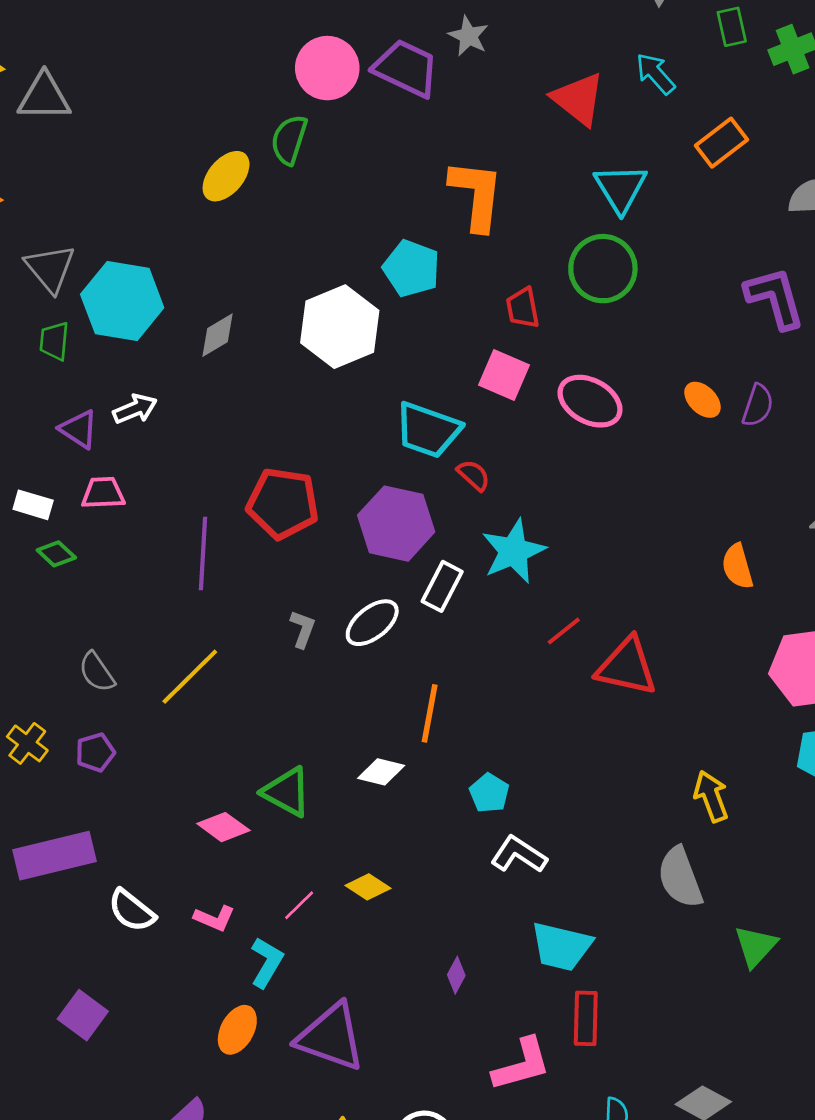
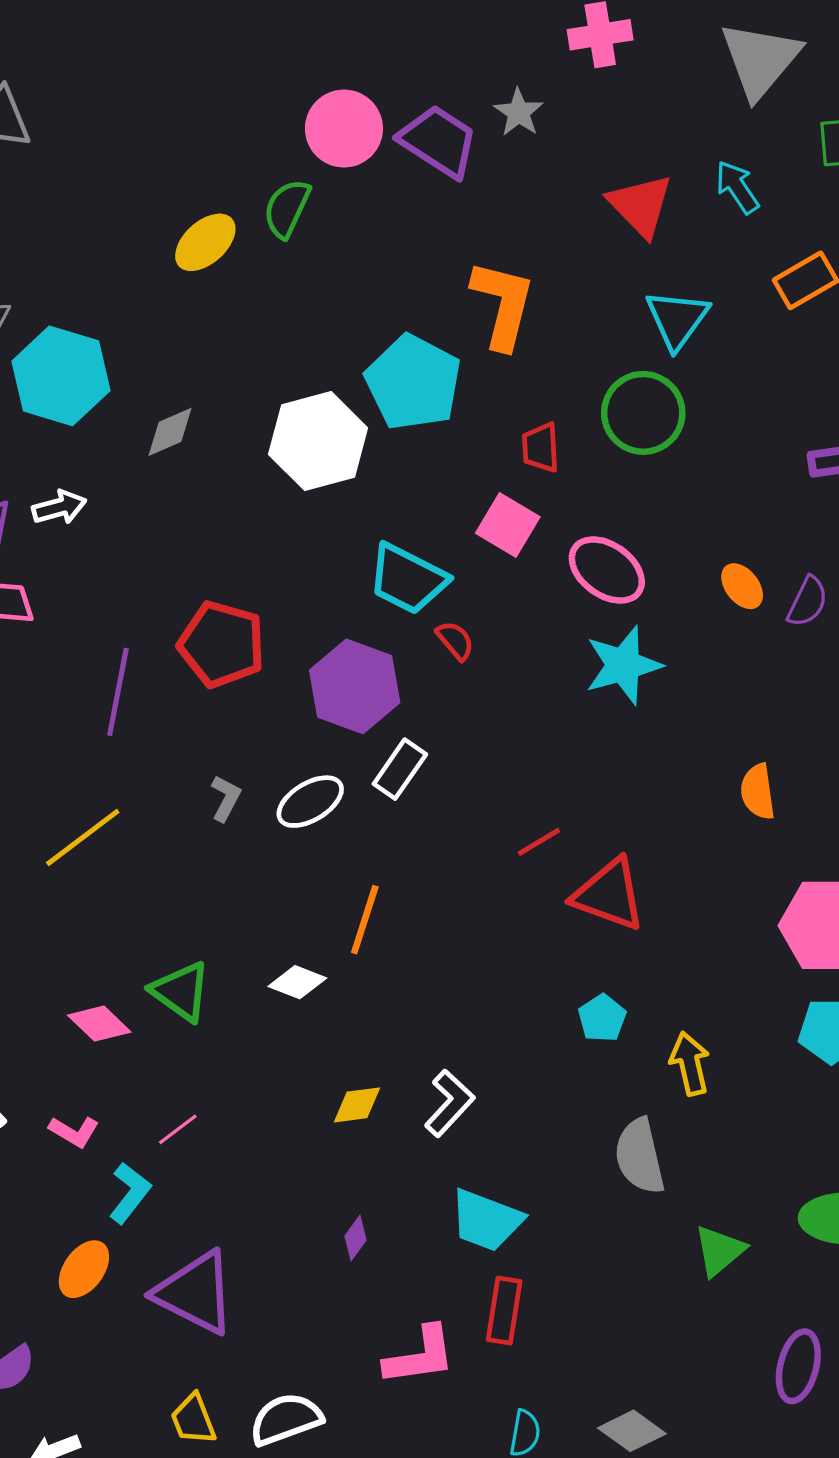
cyan pentagon: (411, 268) -> (413, 382), size x1.4
cyan star: (514, 551) -> (623, 665), moved
cyan pentagon: (489, 793) -> (602, 1018), moved
white L-shape: (519, 855) -> (449, 1103), turned 92
yellow diamond: (368, 887) -> (357, 1105), moved, turned -48

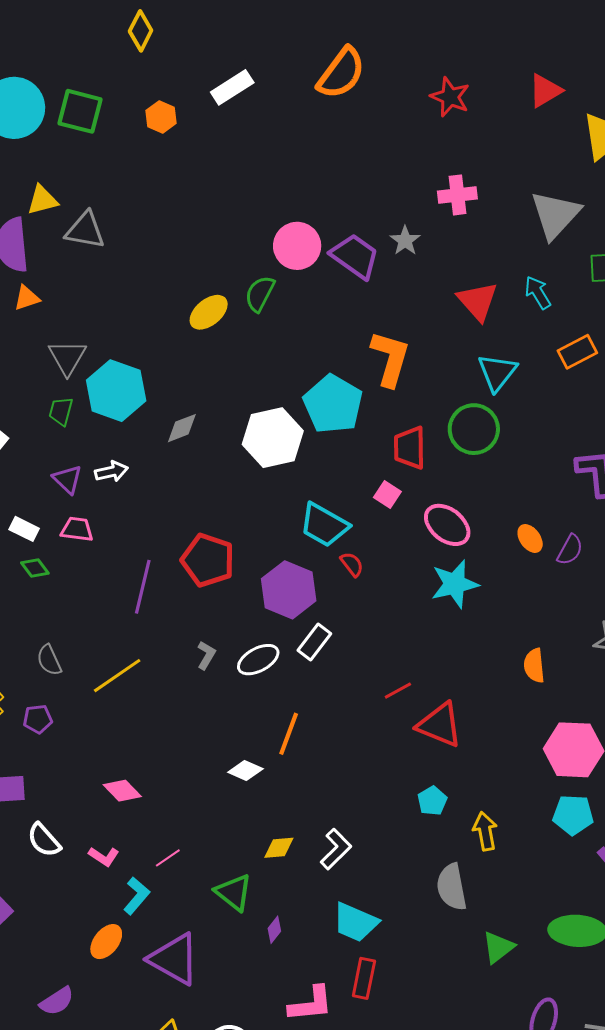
red trapezoid: (541, 447) -> (410, 448), size x1.4
pink square: (508, 525) -> (387, 494), size x0.7
green triangle: (181, 991) -> (234, 892), moved

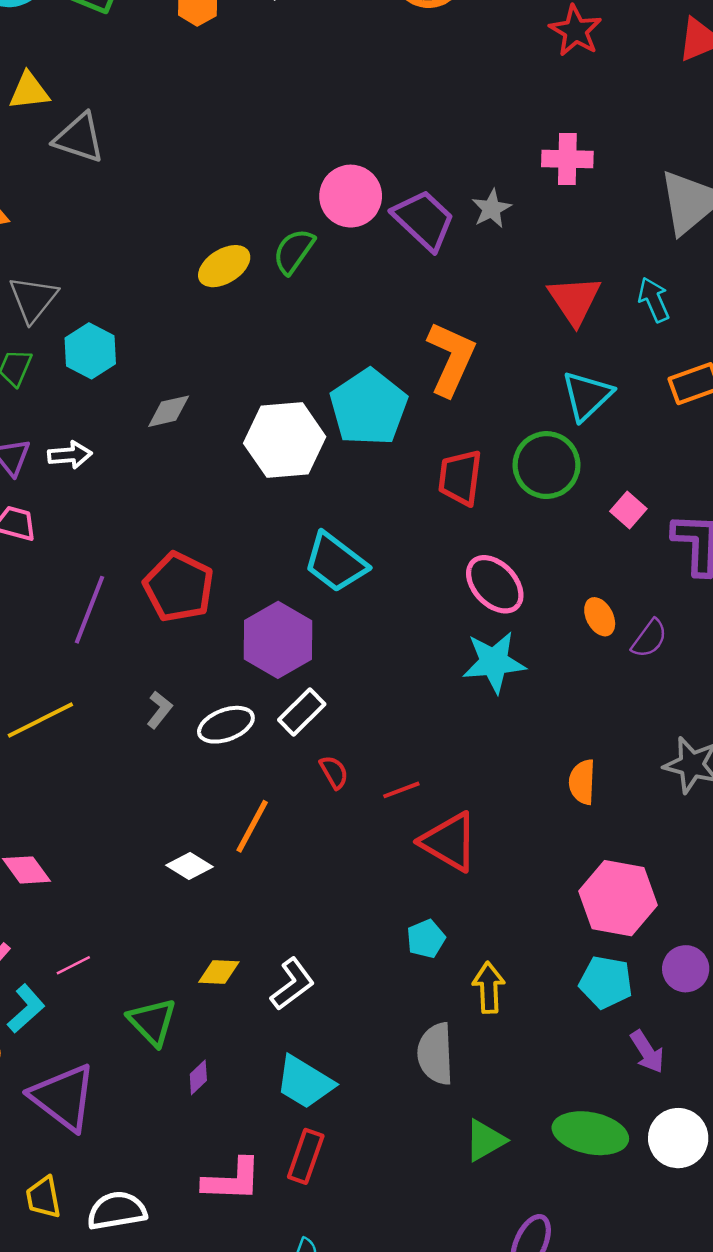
cyan hexagon: (116, 391) -> (90, 351), size x0.7
pink square: (387, 494) -> (628, 510), moved
red semicircle: (352, 564) -> (334, 772), moved

